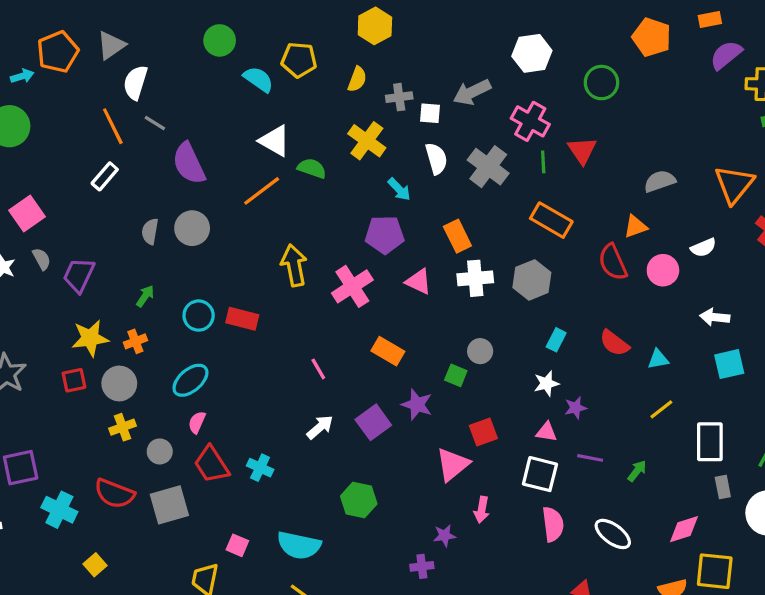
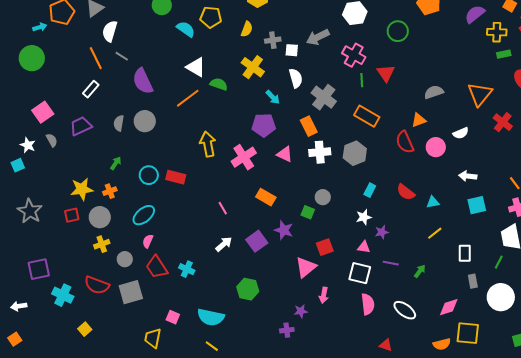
gray cross: (488, 167) -> (324, 97), moved
purple trapezoid: (79, 275) -> (81, 126), moved, turned 40
white rectangle: (710, 442) -> (465, 253), size x0.7

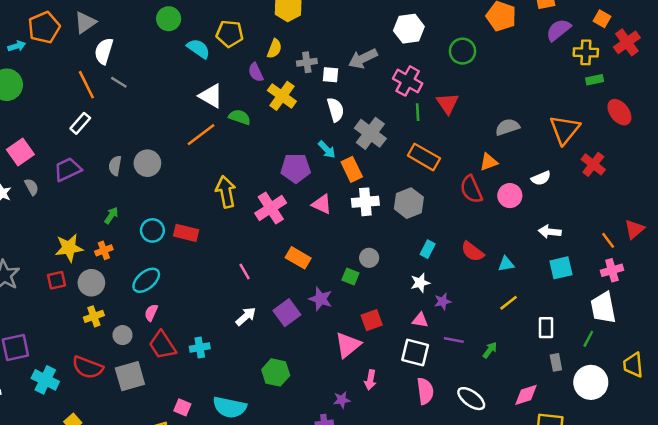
purple semicircle: (143, 81) -> (256, 72), moved, size x0.6
cyan arrow: (273, 97) -> (327, 149), moved
cyan cross: (187, 269) -> (200, 348), turned -35

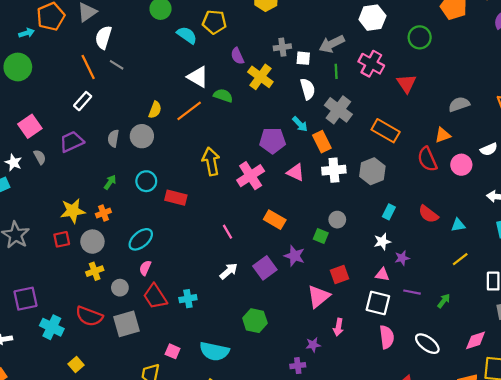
yellow semicircle: (274, 49) -> (155, 110), moved
green line: (418, 112) -> (336, 71), moved
cyan circle: (152, 230) -> (146, 181), moved

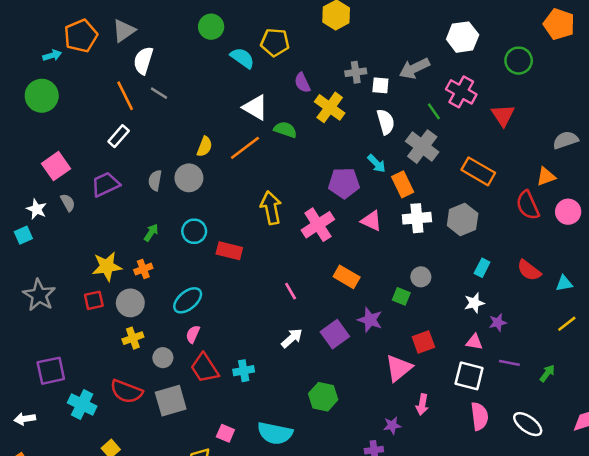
green line: (336, 71) -> (434, 111), moved, turned -32

